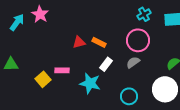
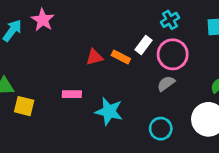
cyan cross: (144, 14) -> (170, 20), moved
white rectangle: (106, 64) -> (143, 45), moved
yellow square: (43, 79) -> (24, 106), moved, turned -35

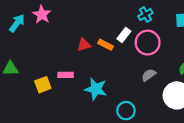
gray semicircle: (166, 84) -> (149, 75), moved
yellow square: (24, 106) -> (43, 85), moved, turned -35
cyan circle: (161, 129) -> (126, 111), moved

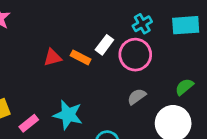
cyan cross: (145, 14) -> (142, 24), moved
pink rectangle: (66, 75) -> (29, 123), moved, turned -40

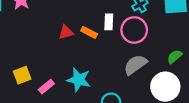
white rectangle: (104, 45) -> (109, 22), turned -35
gray semicircle: (137, 97) -> (135, 65), size x1.5

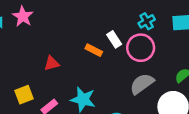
white rectangle: (109, 22) -> (114, 39), turned -35
red triangle: (66, 32) -> (52, 63), moved

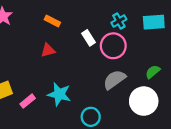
orange rectangle: (94, 50) -> (52, 21), moved
red triangle: (52, 63) -> (48, 50), moved

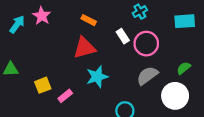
cyan cross: (119, 21) -> (140, 12), moved
red triangle: (48, 50) -> (84, 48), size x1.6
cyan star: (59, 94) -> (97, 77), moved, turned -30

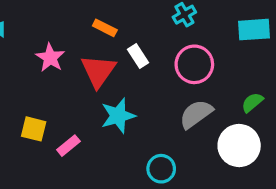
pink star: (42, 16) -> (50, 58), moved
white rectangle: (123, 36) -> (138, 56), moved
red triangle: (84, 48) -> (98, 71), turned -40
yellow square: (43, 85) -> (34, 129), turned 35

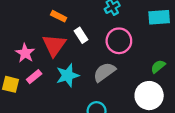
pink star: (50, 58) -> (25, 53), moved
gray semicircle: (196, 114) -> (104, 72), moved
pink rectangle: (68, 146) -> (34, 77), moved

